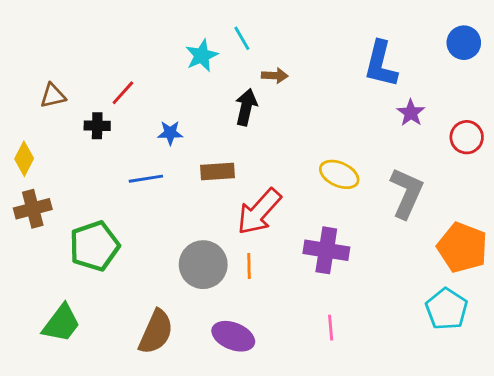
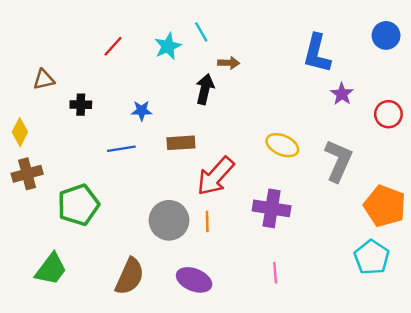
red line: (123, 93) -> (113, 46), moved

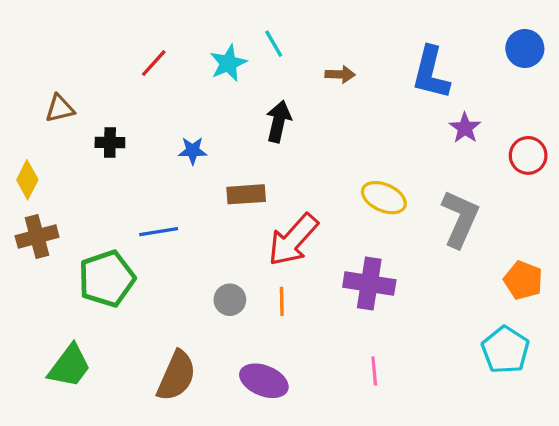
brown arrow: (229, 63) -> (340, 74), moved
blue line: (121, 149) -> (159, 232), moved
orange pentagon: (385, 206) -> (523, 280), size x0.7
gray circle: (169, 220) -> (230, 300), size x0.6

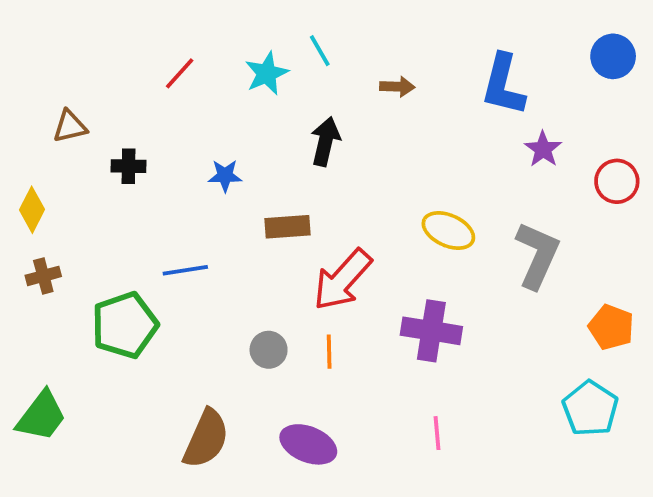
brown cross: (37, 237) -> (43, 276), size x0.7
green trapezoid: (69, 366) -> (41, 416), moved

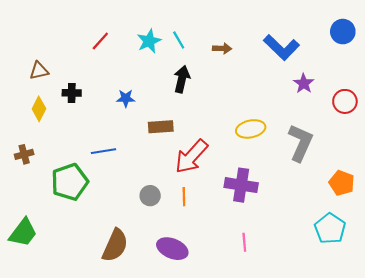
cyan line: (320, 51) -> (179, 40), moved
blue L-shape: (503, 85) -> (281, 47), turned -60
yellow diamond: (32, 210) -> (39, 109), moved
yellow ellipse: (448, 231) -> (251, 129), turned -36

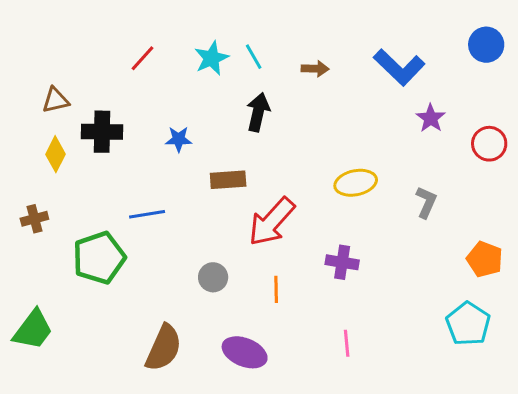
black cross: (72, 93) -> (102, 132), size x1.5
gray L-shape: (300, 143) -> (426, 202), size x0.6
purple cross: (241, 185) -> (342, 262), size x0.7
orange line: (184, 197) -> (276, 289), moved

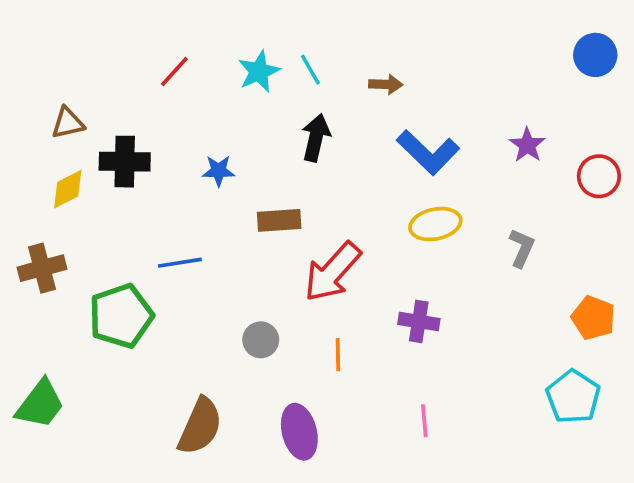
blue L-shape: (399, 67) -> (428, 152), moved
yellow diamond: (55, 154) -> (68, 189), turned 36
brown cross: (34, 219) -> (42, 268), size x1.4
purple ellipse: (245, 352) -> (299, 432), turned 54

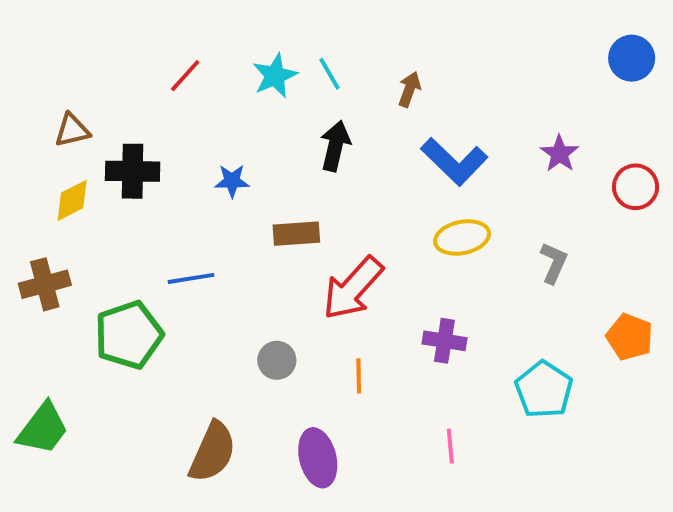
brown arrow: (386, 84) -> (409, 89), turned -72
cyan pentagon: (573, 397) -> (544, 390), moved

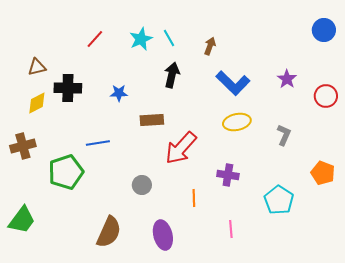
orange line: (359, 376) -> (194, 198), moved

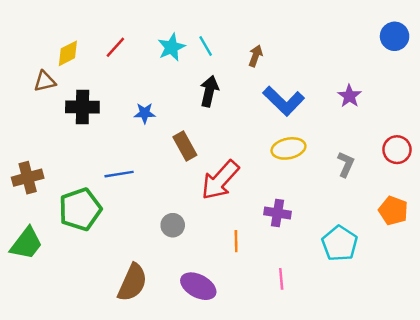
red circle: (326, 96) -> (397, 150), moved
yellow diamond: (37, 103) -> (68, 53), moved
brown rectangle: (152, 120) -> (185, 146), turned 65
green trapezoid: (22, 220) -> (26, 243), moved
purple ellipse: (163, 235) -> (198, 286), turned -48

